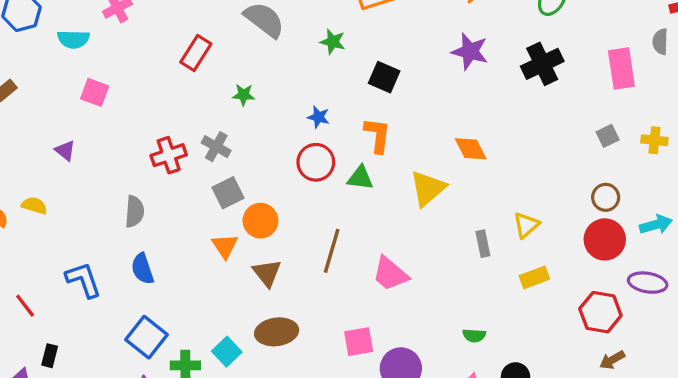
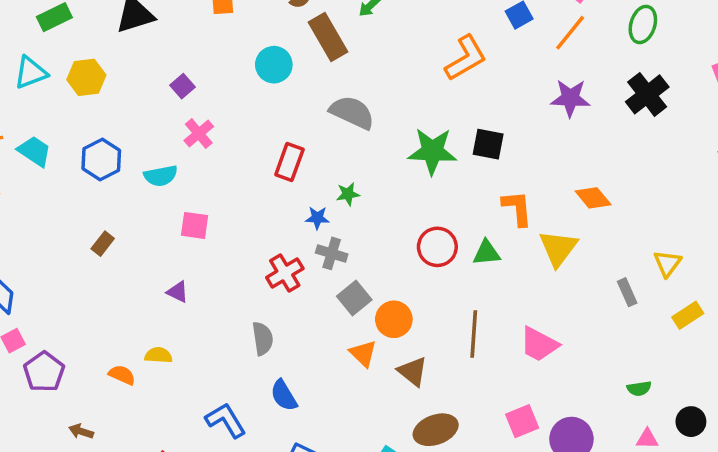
green star: (333, 42) -> (432, 151), moved, size x1.8
blue star: (318, 117) -> (317, 218), moved
orange L-shape: (377, 135) -> (517, 208), moved

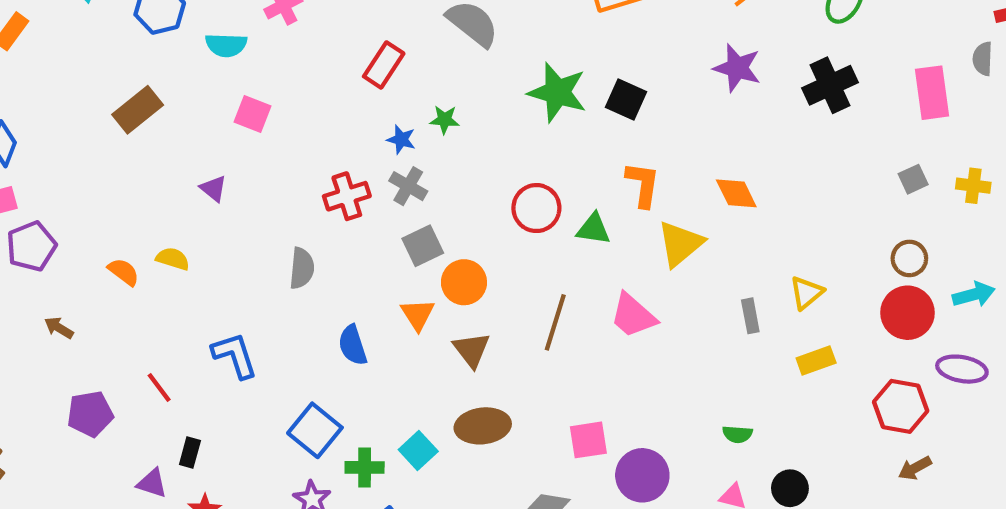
brown rectangle: (103, 244) -> (138, 110), size x1.6
pink trapezoid: (539, 344) -> (633, 316), moved
blue semicircle: (284, 395) -> (353, 345), moved

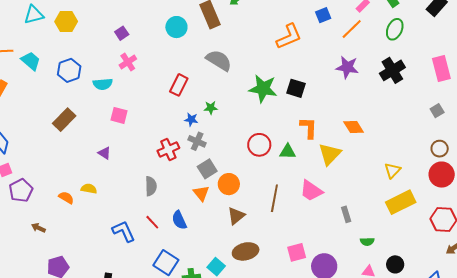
orange triangle: (418, 314) -> (201, 193), moved
gray rectangle: (750, 316) -> (346, 214), moved
brown triangle: (472, 350) -> (236, 216), turned 36
yellow rectangle: (816, 360) -> (401, 202), size x1.6
red line: (159, 387) -> (152, 222), moved

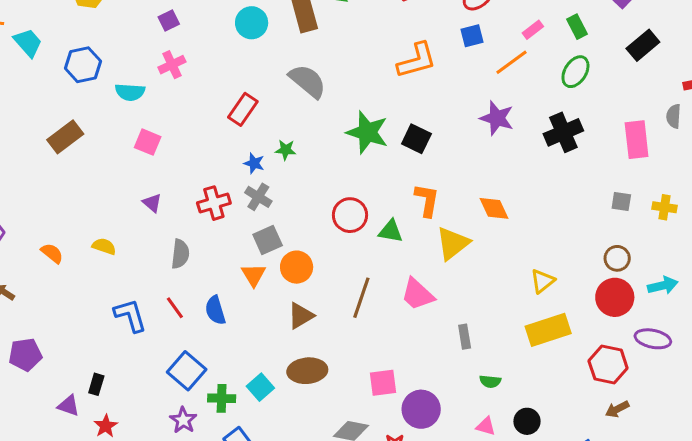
gray square: (437, 111) -> (621, 201), turned 32
purple triangle: (104, 153) -> (152, 203), moved
yellow semicircle: (89, 189) -> (104, 246), moved

